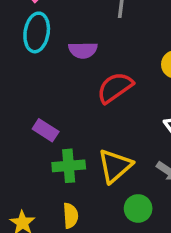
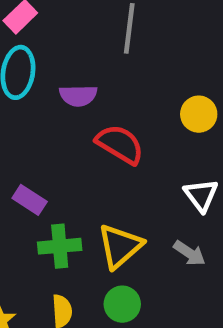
red semicircle: (115, 88) -> (120, 144), turned 66
green circle: (138, 208) -> (122, 304), moved

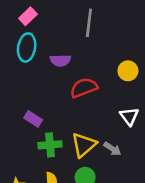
red semicircle: (120, 144) -> (84, 88), turned -52
gray arrow: (189, 253) -> (112, 149), moved

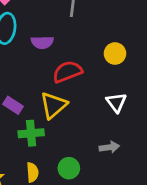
yellow triangle: (84, 145) -> (53, 105), moved
gray arrow: (112, 149) -> (109, 147), moved, turned -42

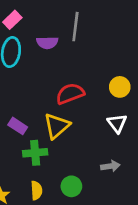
purple semicircle: (42, 42) -> (47, 43), moved
yellow circle: (115, 54) -> (120, 87), moved

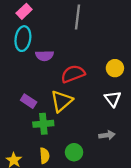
purple semicircle: (47, 43) -> (44, 56), moved

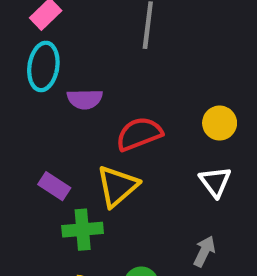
gray arrow: (107, 135) -> (204, 251), turned -56

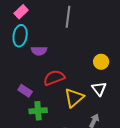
red semicircle: (139, 134) -> (54, 78), moved
yellow triangle: (117, 186) -> (74, 98), moved

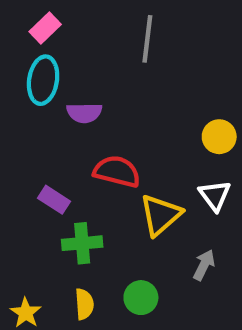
red semicircle: (54, 78) -> (117, 171), turned 35

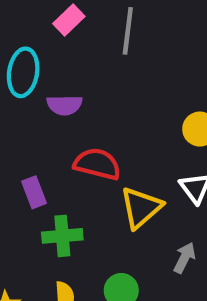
pink rectangle: (45, 28) -> (69, 20), moved
purple rectangle: (54, 200) -> (34, 192), turned 36

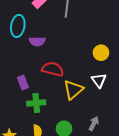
gray arrow: (185, 258) -> (94, 124), moved

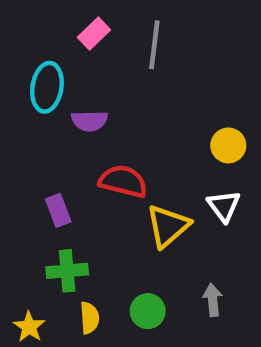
green cross: (36, 103) -> (67, 271), moved
gray arrow: (94, 124) -> (213, 300), turned -32

